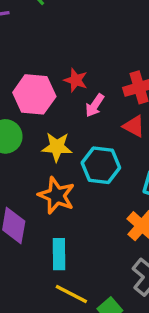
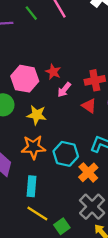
cyan hexagon: (101, 165) -> (66, 154), moved
orange star: (56, 195) -> (33, 147), turned -30

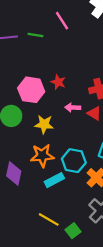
green line: (31, 13) -> (35, 35), moved, turned -40
pink arrow: (64, 90) -> (73, 107), moved, turned 56
cyan rectangle: (32, 186) -> (54, 180), moved, turned 60

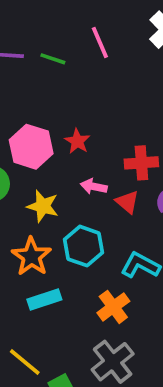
orange star: (42, 156) -> (31, 256), turned 30
cyan hexagon: (74, 161) -> (83, 246), moved

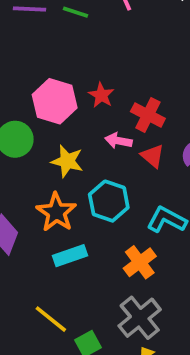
red cross: (141, 163) -> (148, 115), moved, turned 32

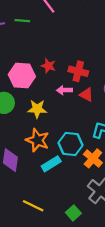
cyan hexagon: (109, 201) -> (71, 144), moved
yellow line: (51, 319) -> (33, 206), moved

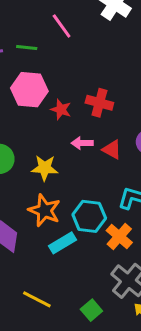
red cross: (78, 71) -> (99, 103), moved
pink hexagon: (22, 75) -> (29, 90), moved

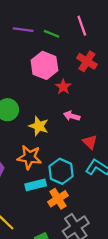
red cross: (99, 103) -> (87, 61), moved
red triangle: (112, 150) -> (90, 142), moved
orange star: (44, 210) -> (29, 157), turned -30
orange cross: (119, 237) -> (58, 199), moved

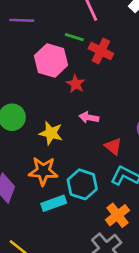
green line: (52, 34) -> (74, 37), moved
orange cross: (58, 199) -> (117, 215), moved

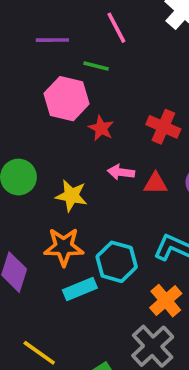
purple line: (22, 20) -> (52, 40), moved
red cross: (101, 51) -> (163, 127), moved
red triangle: (113, 146) -> (156, 183), moved, turned -36

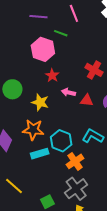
red star: (101, 128) -> (52, 75), moved
orange cross: (166, 301) -> (75, 161), moved

